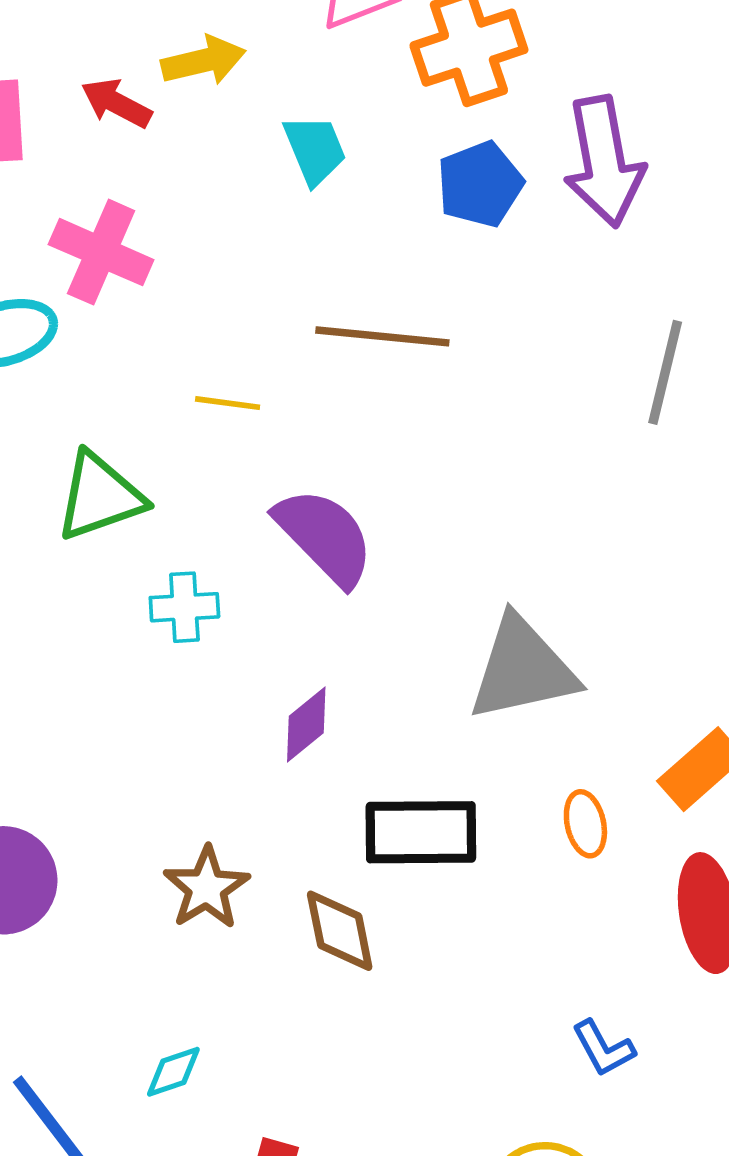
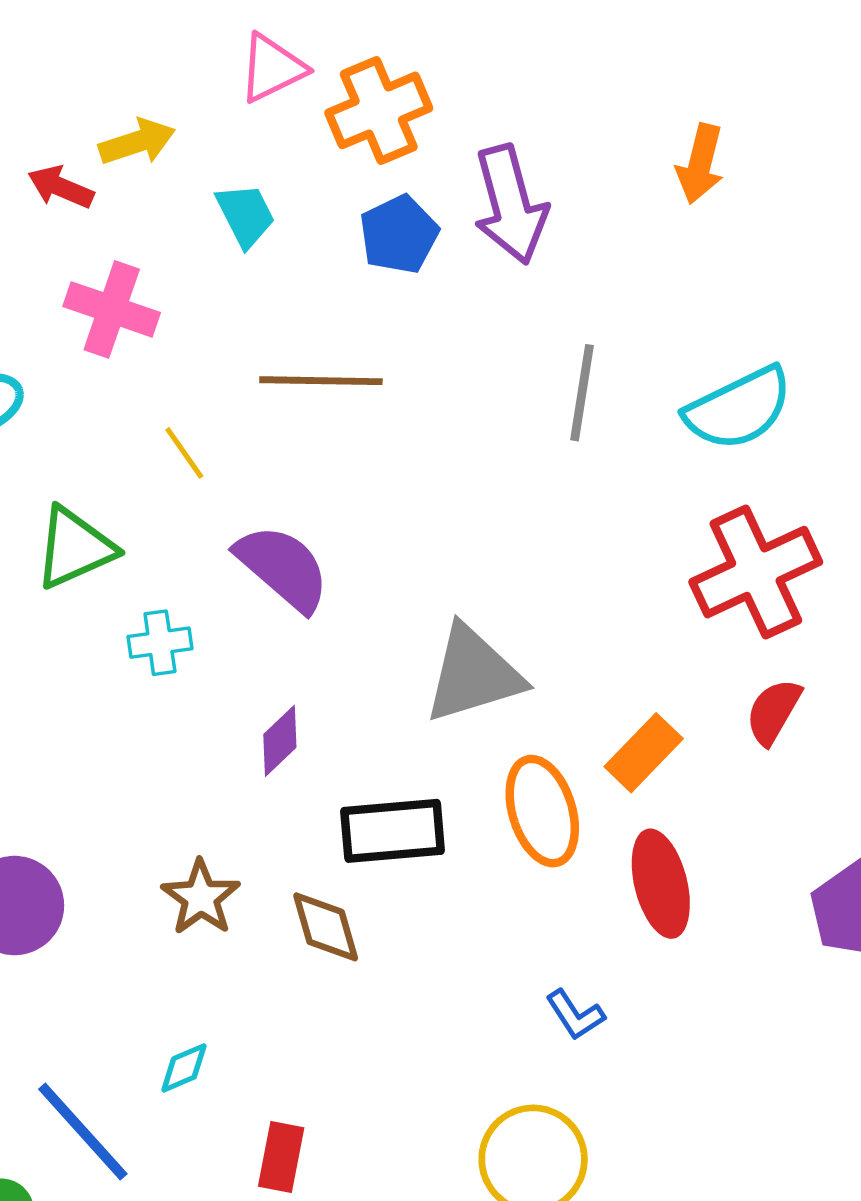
pink cross: (101, 252) -> (112, 309), moved
yellow line: (228, 403) -> (184, 453), turned 52
orange ellipse: (585, 824) -> (542, 811), size x1.8

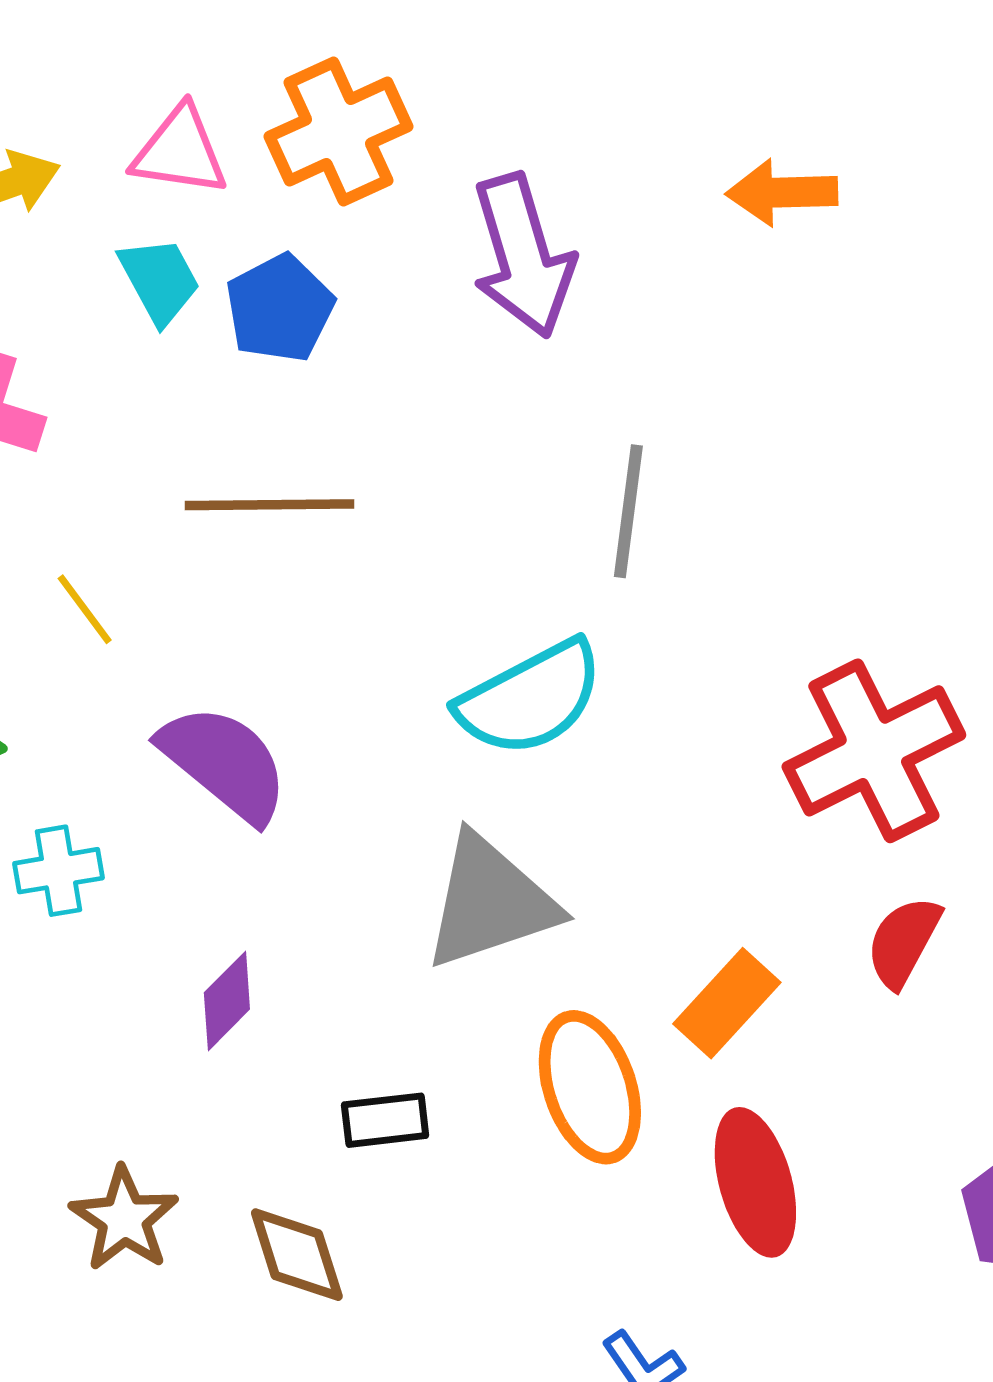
pink triangle: (272, 68) -> (180, 151), moved, turned 36
orange arrow: (700, 164) -> (782, 192), turned 76
blue pentagon: (399, 234) -> (280, 308), moved
cyan semicircle: (739, 408) -> (530, 698), moved
black rectangle: (393, 831) -> (385, 1120), size x0.6

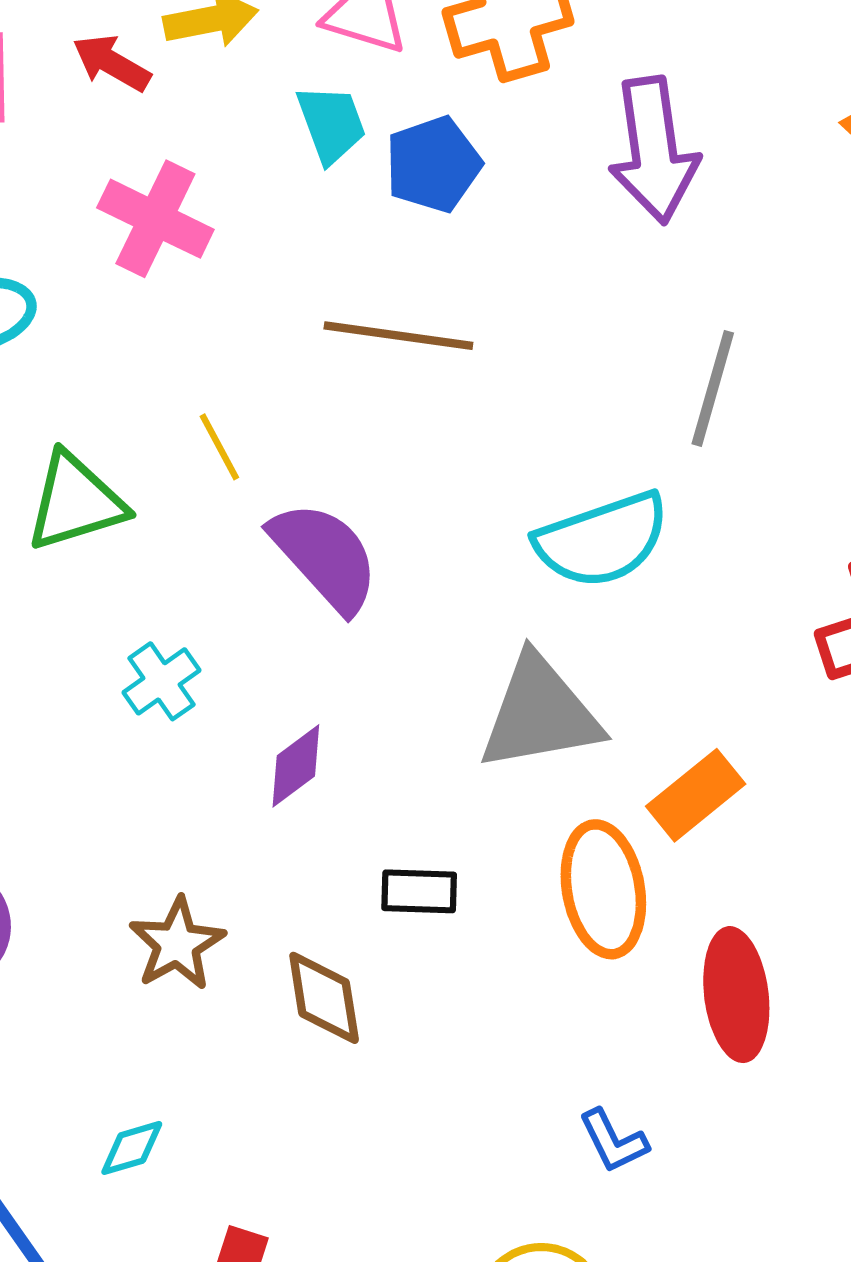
yellow line: (85, 609) -> (219, 447), moved
cyan cross: (59, 871) -> (162, 681), moved, turned -34
orange rectangle: (727, 1003) -> (696, 795), moved

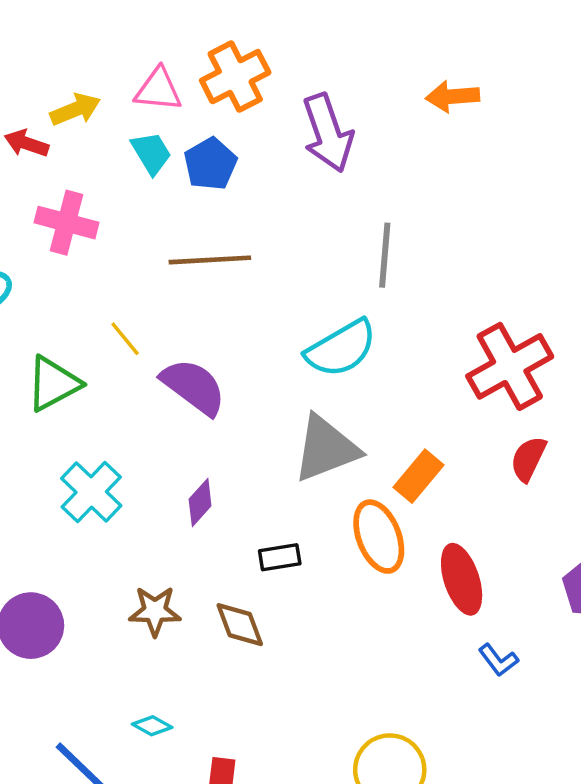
cyan cross: (162, 681) -> (91, 492), moved, size x1.5
brown star: (177, 944) -> (155, 611), turned -30
blue L-shape: (613, 1141) -> (498, 660), moved
cyan diamond: (132, 1148) -> (152, 726), turned 57

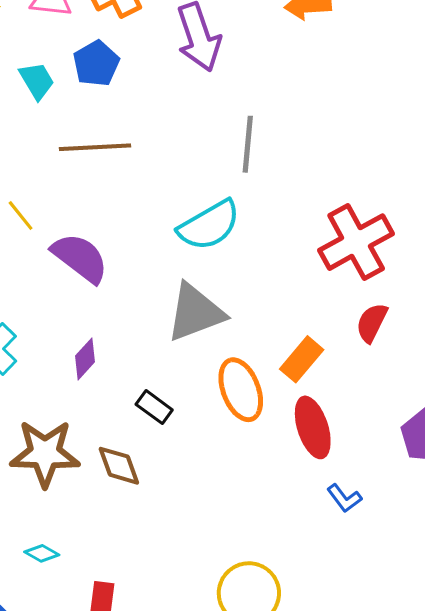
cyan trapezoid: (151, 153) -> (37, 81), moved
orange rectangle: (418, 476) -> (302, 359), moved
black rectangle: (280, 557) -> (154, 407), turned 45
brown star: (155, 611) -> (45, 453), size x1.5

